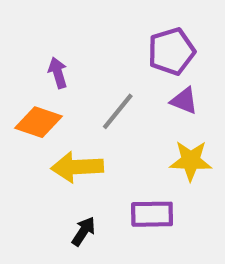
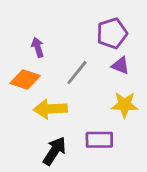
black arrow: (83, 231) -> (55, 151), size x1.5

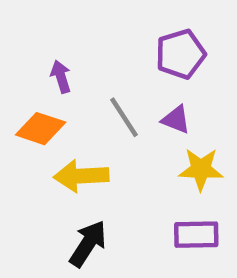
purple triangle: (120, 66) -> (176, 120), moved
gray line: (77, 73) -> (124, 117), turned -72
purple rectangle: (99, 140) -> (196, 235), moved

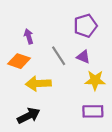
black arrow: (88, 244) -> (29, 116), moved, turned 30

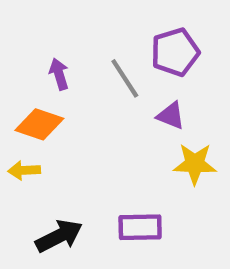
gray line: (59, 56) -> (125, 78), moved
yellow arrow: (38, 84) -> (24, 170), moved, size x0.6
purple rectangle: (93, 111) -> (140, 227), moved

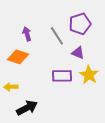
yellow star: (195, 164) -> (89, 75), turned 30
yellow arrow: (24, 170) -> (11, 87), moved
purple rectangle: (140, 227) -> (62, 76), moved

